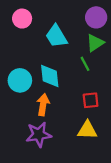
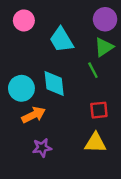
orange arrow: (43, 105) -> (34, 115), moved, turned 55
purple star: (39, 135) -> (42, 148), size x0.7

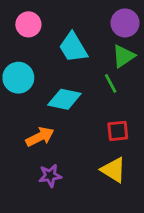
cyan diamond: (54, 83) -> (64, 99), turned -72
cyan circle: (21, 88) -> (18, 78), moved
yellow triangle: (95, 143) -> (113, 170), turned 30

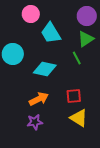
pink circle: (28, 24) -> (31, 14), moved
red square: (118, 131) -> (74, 96), moved
orange arrow: (40, 137) -> (39, 99), moved

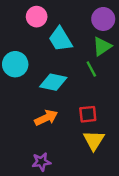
yellow triangle: (79, 118) -> (94, 140), turned 30
purple star: (35, 122) -> (41, 162), moved

